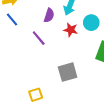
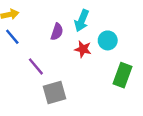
purple line: (39, 38) -> (36, 66), moved
gray square: (68, 72) -> (54, 92), moved

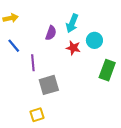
blue line: (12, 37) -> (14, 46), moved
purple line: (36, 66) -> (33, 63), turned 35

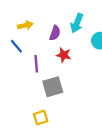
yellow arrow: (11, 18) -> (25, 25), moved
red star: (73, 48) -> (64, 55), moved

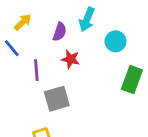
yellow arrow: (25, 25) -> (23, 22), turned -32

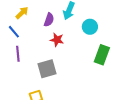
purple line: (36, 70) -> (18, 54), moved

